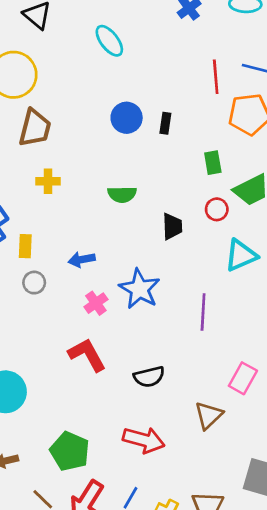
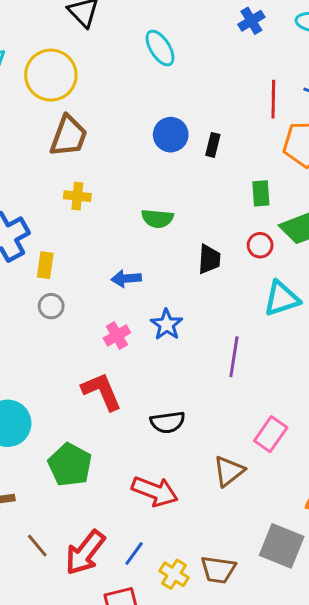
blue arrow: (82, 260) -> (126, 279), moved
blue star: (140, 289) -> (167, 325), size x0.7
green pentagon: (70, 451) -> (70, 465), moved

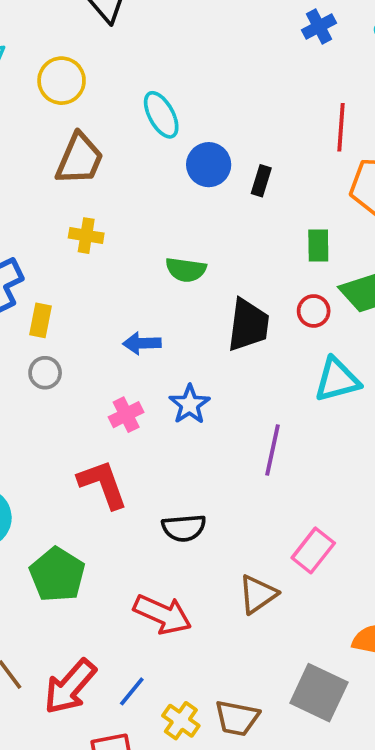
cyan ellipse: (160, 48) -> (161, 115), moved
yellow circle: (51, 75) -> (62, 81), size x0.7
black trapezoid: (209, 259) -> (248, 325), size x1.4

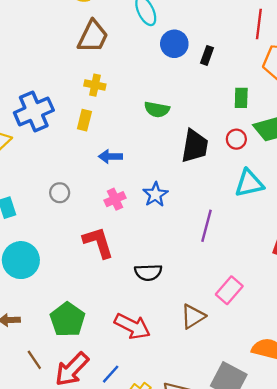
yellow rectangle: (41, 320) -> (84, 120), moved
blue arrow: (142, 343) -> (110, 156), moved
gray circle: (45, 373) -> (60, 193), moved
green pentagon: (57, 575) -> (67, 319), moved

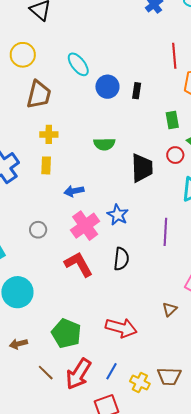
pink cross: (115, 199) -> (85, 226), size x1.6
black semicircle: (148, 272) -> (121, 259), moved, turned -70
brown triangle: (193, 316) -> (170, 309), size x0.7

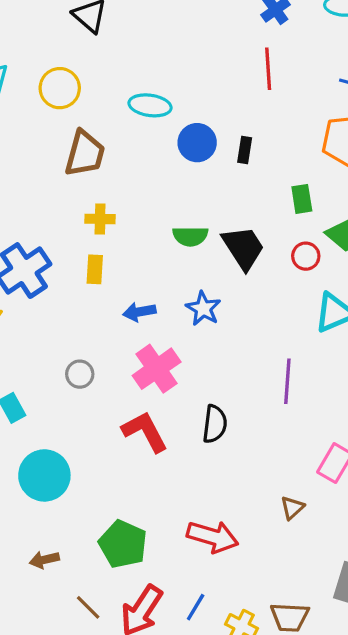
red line: (174, 56) -> (268, 69), moved
cyan ellipse: (78, 64) -> (150, 105), turned -45
black trapezoid: (142, 168) -> (243, 248), moved, turned -32
blue star: (118, 215) -> (203, 309), moved

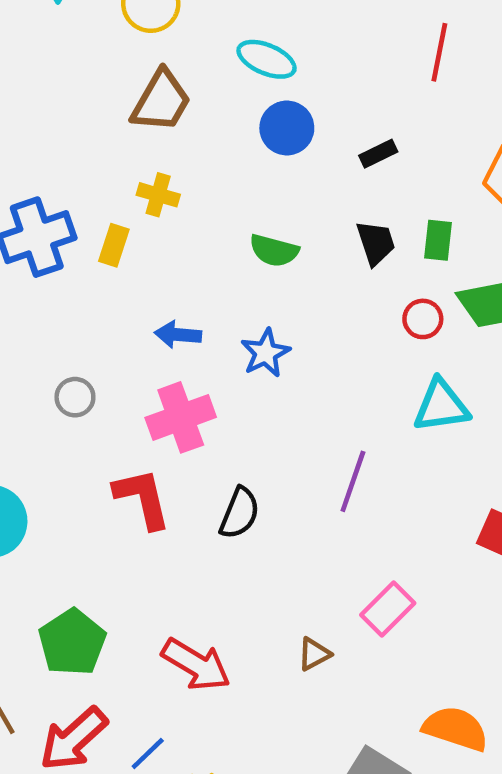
blue circle: (197, 143) -> (287, 128), moved
black rectangle: (245, 150) -> (378, 154), turned 40
black trapezoid: (243, 248) -> (376, 243), moved, size x0.7
yellow rectangle: (95, 269) -> (114, 245), moved

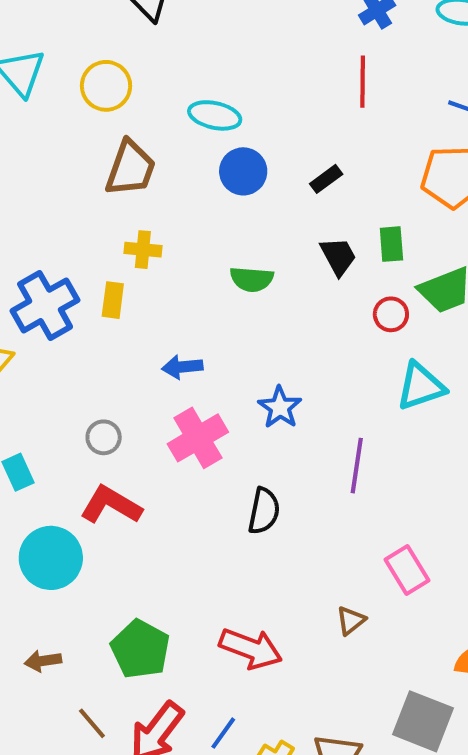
blue star: (266, 353) -> (280, 407), moved
red L-shape: (142, 498) -> (111, 505), moved, turned -36
pink rectangle: (388, 609) -> (407, 570), turned -66

